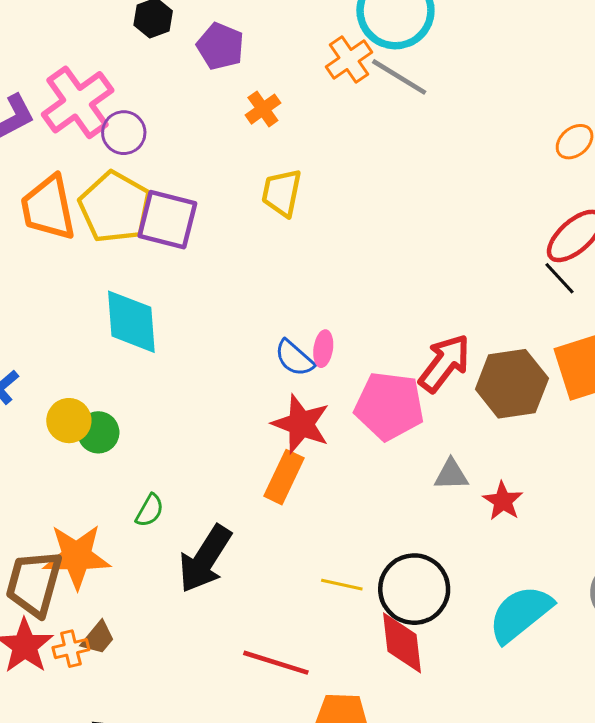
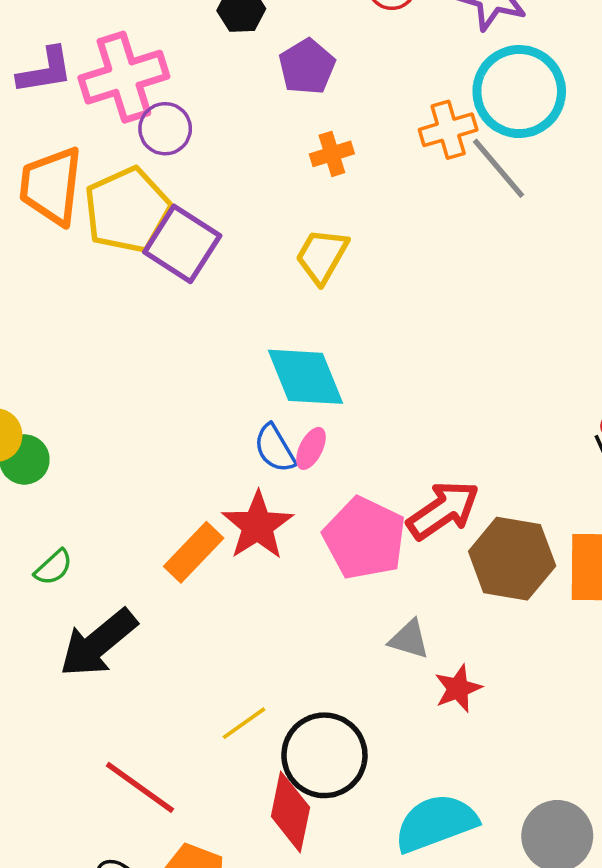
cyan diamond: (131, 322) -> (305, 377), moved, turned -36
orange rectangle: (284, 477) -> (194, 552), moved
yellow line: (342, 585) -> (244, 723), turned -66

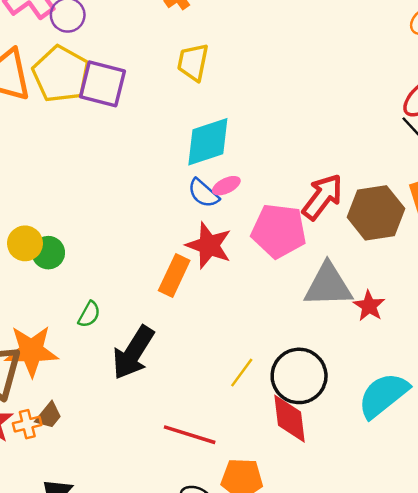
cyan diamond: (305, 377) -> (208, 142), turned -68
pink ellipse: (311, 448) -> (226, 186), turned 56
gray triangle: (409, 639) -> (328, 285), size x1.8

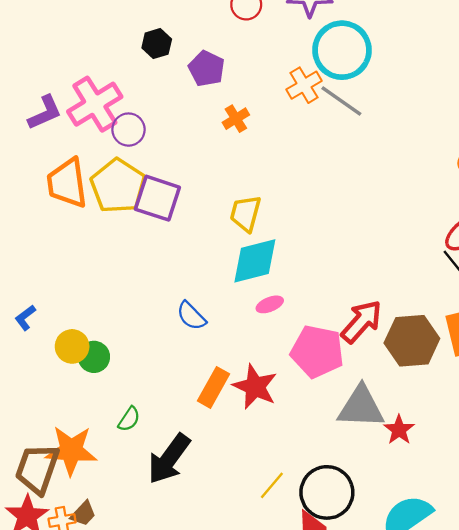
yellow trapezoid: (193, 62) -> (245, 213), moved
blue semicircle: (203, 193) -> (191, 316), moved
red star: (209, 245) -> (255, 387), moved

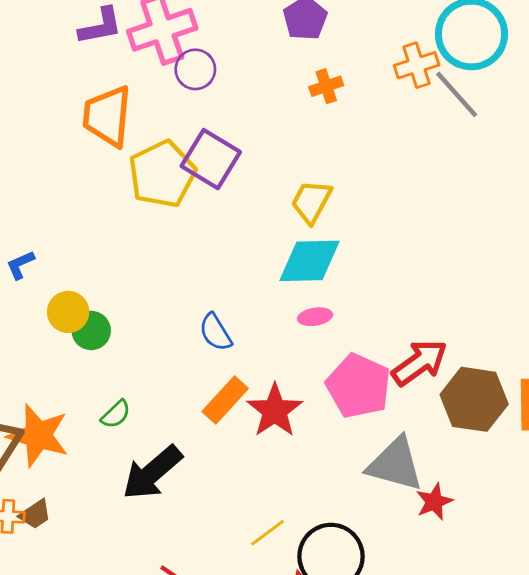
yellow pentagon: (118, 186) -> (162, 174), moved
blue semicircle: (191, 316) -> (215, 332), moved

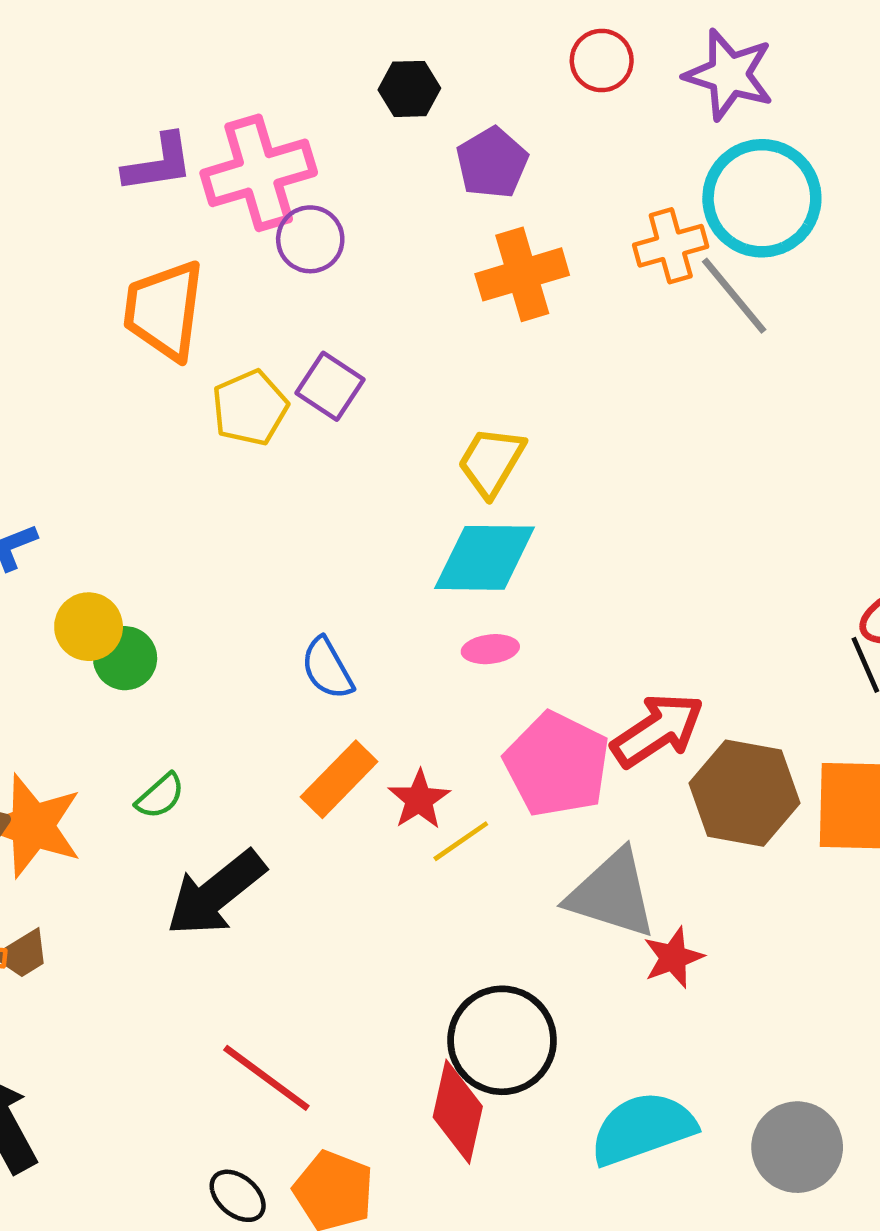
orange cross: (326, 86) -> (522, 274), size x1.6
purple square: (211, 159) -> (330, 386), size x0.7
yellow pentagon: (162, 174) -> (250, 408), size x0.7
red star: (275, 411) -> (419, 800), size x0.7
yellow line: (268, 533) -> (461, 841), moved

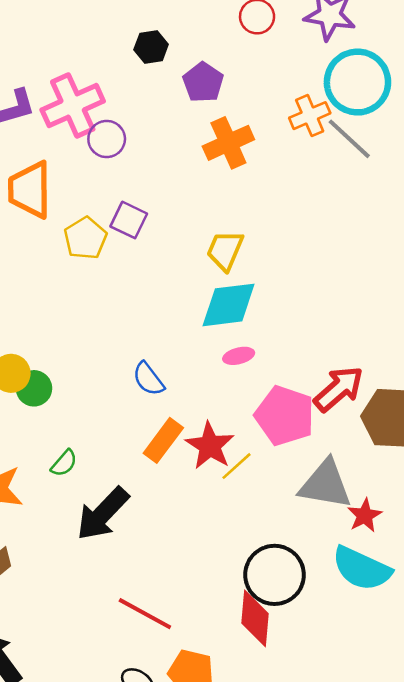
red star: (419, 800) -> (210, 446), size x1.4
cyan semicircle: (643, 1128) -> (362, 569), moved, turned -128

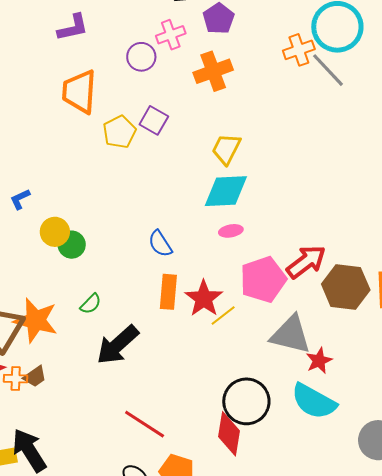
pink cross: (73, 106) -> (171, 35), moved, size x0.6
orange cross: (228, 143) -> (213, 71), moved
pink pentagon: (285, 416) -> (263, 279), turned 30
orange rectangle: (163, 440) -> (168, 292), turned -36

